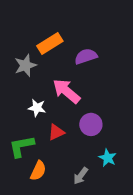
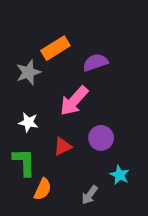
pink arrow: (66, 91) -> (74, 101), turned -88
white star: (37, 108) -> (28, 122), moved
green L-shape: (22, 146) -> (24, 162), turned 100

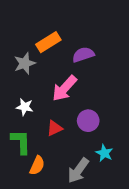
gray arrow: (90, 195) -> (78, 170), size x1.5

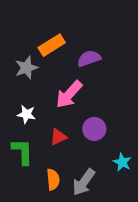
cyan star: (104, 153) -> (122, 162), moved
orange semicircle: (37, 166) -> (53, 180), moved, turned -30

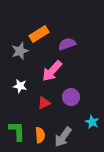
green L-shape: (22, 152) -> (17, 131), moved

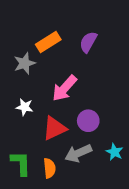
purple semicircle: (67, 44) -> (88, 42), moved, turned -42
red triangle: (44, 103) -> (55, 128), size x1.5
gray arrow: (63, 137) -> (78, 153), moved, turned 30

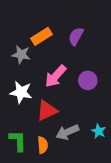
gray star: (25, 63) -> (21, 55), turned 30
white star: (25, 107) -> (21, 92), size x1.5
purple circle: (88, 121) -> (88, 80), moved

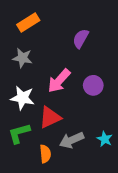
orange rectangle: (42, 36) -> (28, 23), moved
green L-shape: (18, 141) -> (19, 133), moved, turned -105

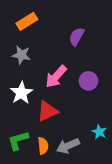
white star: (22, 98) -> (21, 93), turned 30
green L-shape: (19, 133) -> (18, 140), moved
gray arrow: (72, 140) -> (68, 146), moved

